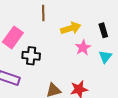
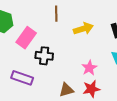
pink star: (83, 48) -> (89, 68), moved

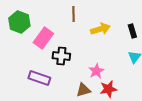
pink star: (89, 68) -> (96, 71), moved

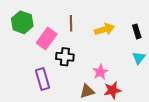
brown line: (73, 14) -> (71, 23), moved
purple rectangle: (39, 78) -> (43, 79), turned 55

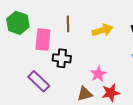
pink rectangle: (47, 39) -> (43, 40), turned -30
purple rectangle: (43, 79) -> (39, 81), turned -30

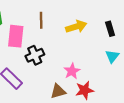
black cross: (62, 58) -> (35, 55), turned -30

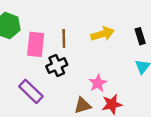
brown line: (41, 20) -> (64, 39), moved

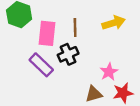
purple rectangle: (31, 91) -> (41, 65), moved

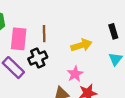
yellow arrow: (114, 23) -> (81, 45), moved

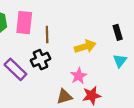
pink rectangle: (19, 39) -> (24, 23), moved

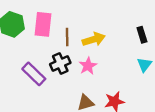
yellow arrow: (85, 47) -> (94, 39), moved
pink star: (79, 76) -> (88, 66), moved

